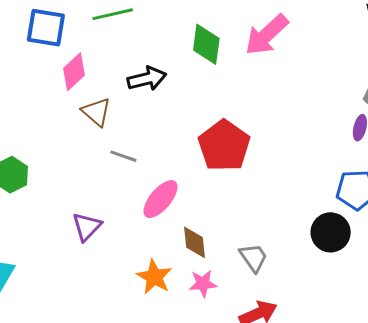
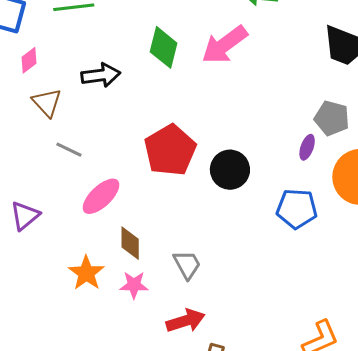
pink diamond: (74, 72) -> (29, 60), size x0.7
black circle: (331, 232) -> (230, 170), moved

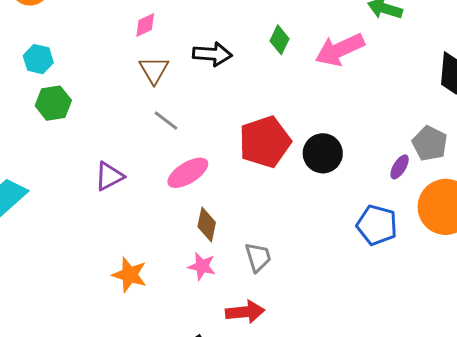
green diamond: (164, 47) -> (280, 40), size x0.7
black circle: (230, 170) -> (323, 153), moved
orange star: (86, 273) -> (130, 275), moved, turned -30

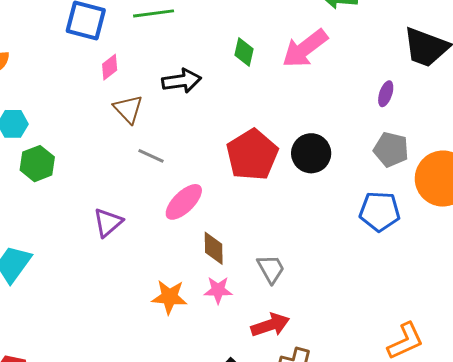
gray pentagon: (430, 143) -> (391, 150), moved
purple ellipse: (400, 167) -> (386, 94), moved
orange star: (130, 275) -> (169, 297), moved

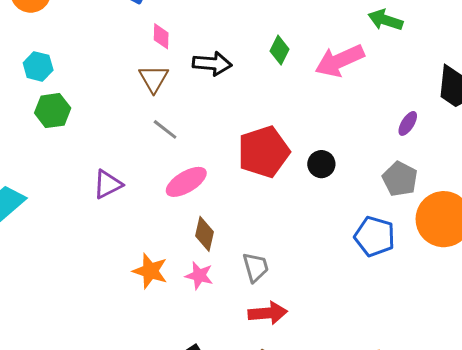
pink diamond: (110, 67) -> (161, 36), moved, turned -64
black circle: (311, 153) -> (321, 164), size x0.7
red arrow: (270, 325) -> (268, 313), moved

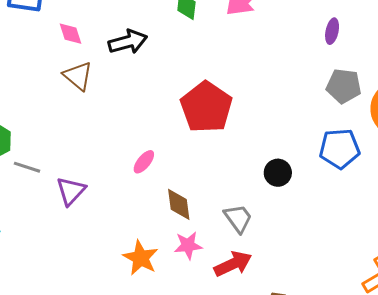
gray line: (165, 129) -> (27, 167), moved
black circle: (321, 164) -> (278, 173), moved
pink ellipse: (186, 182) -> (144, 162), size x0.6
orange star: (150, 271) -> (141, 258), turned 30
red arrow: (268, 313) -> (233, 264), moved

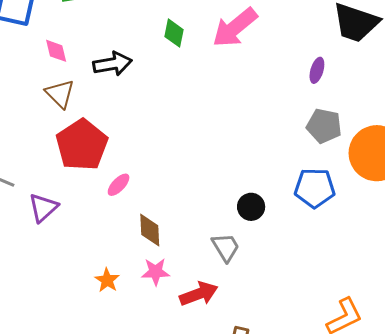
red pentagon: (206, 107) -> (82, 145), moved
gray trapezoid: (238, 218) -> (226, 247), moved
orange star: (141, 258) -> (107, 280), size x0.7

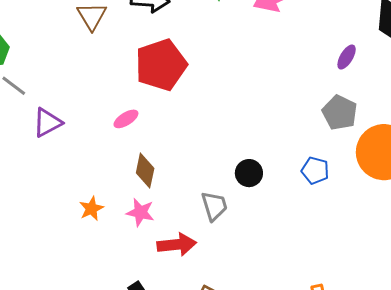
red pentagon: (82, 145) -> (161, 65), moved
blue pentagon: (315, 188) -> (315, 170), size x0.7

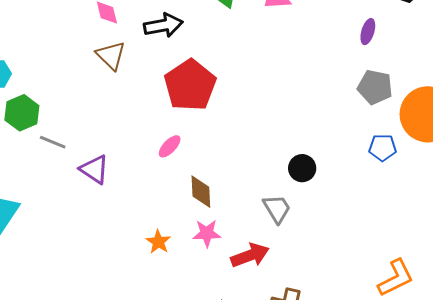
purple triangle: (47, 123) -> (94, 169), turned -44
blue pentagon: (315, 170) -> (383, 148), moved

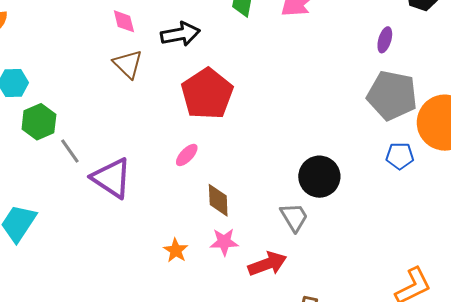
gray pentagon: (375, 87) -> (392, 95), size x1.4
gray line: (53, 142) -> (70, 151), turned 32
black circle: (302, 168) -> (319, 177), size x1.5
purple triangle: (94, 169) -> (112, 178), size x1.4

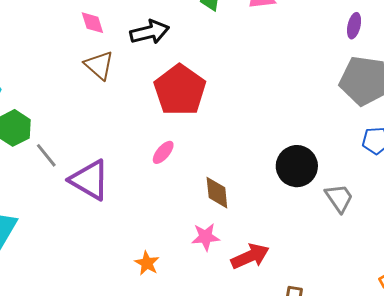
brown diamond: (218, 200) -> (217, 193), moved
gray trapezoid: (294, 217) -> (339, 198), moved
orange star: (176, 250) -> (147, 263), moved

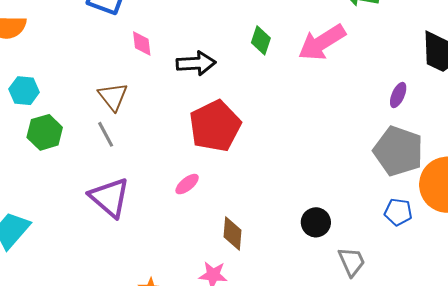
brown triangle: (99, 65) -> (113, 97), moved
gray line: (46, 155) -> (106, 134), moved
black circle: (297, 166) -> (316, 222), size x0.7

